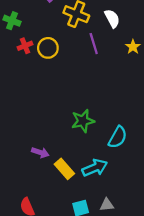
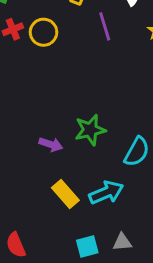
purple arrow: (40, 152) -> (51, 144), moved

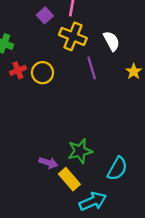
yellow rectangle: (65, 194) -> (69, 179), moved

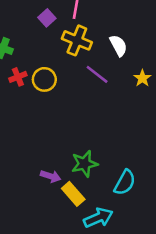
purple line: (92, 68) -> (97, 74), turned -35

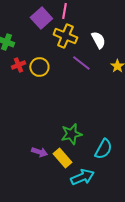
purple square: (47, 18) -> (41, 18), size x1.5
purple arrow: (51, 176) -> (39, 152), moved

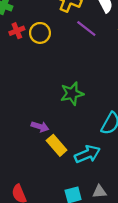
green star: (71, 134) -> (72, 94), moved
yellow rectangle: (62, 158) -> (57, 145), moved

